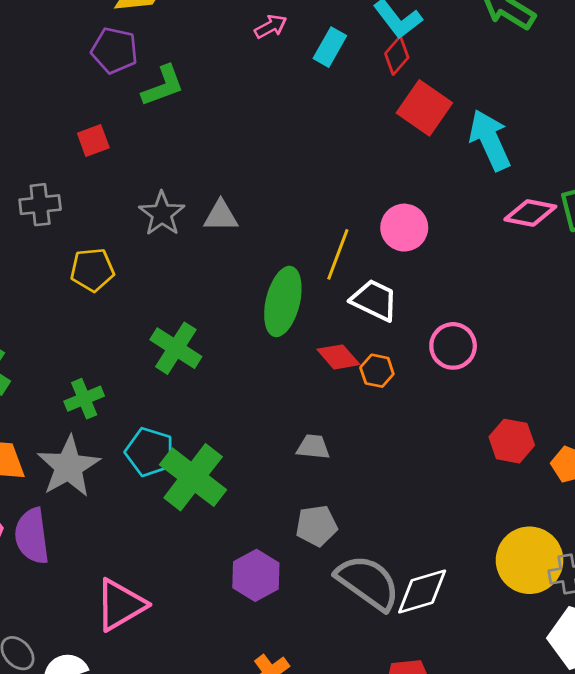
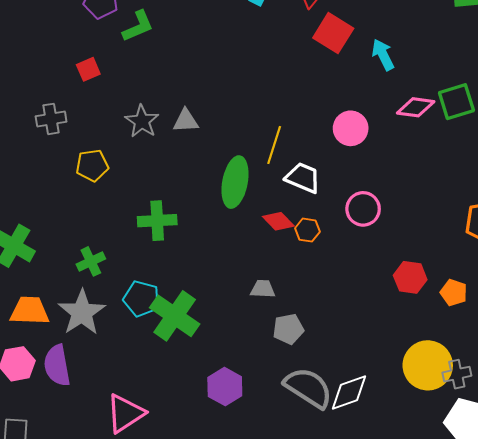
cyan arrow: (490, 140) -> (383, 55), size x0.7
pink circle: (404, 228) -> (351, 128), moved
green cross: (176, 348) -> (157, 221), turned -33
gray pentagon: (317, 526) -> (288, 329), moved

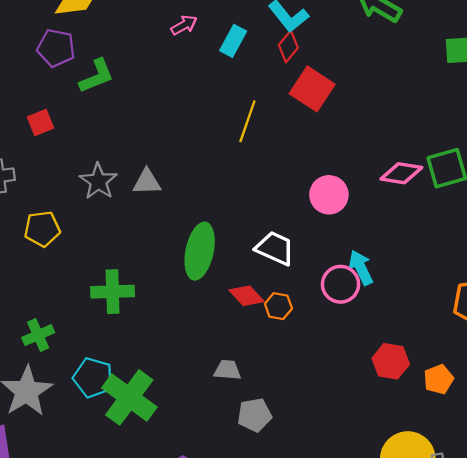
cyan arrow: (383, 55) -> (361, 268), moved
yellow line: (274, 145) -> (247, 121), moved
orange pentagon: (454, 293) -> (439, 379), turned 30

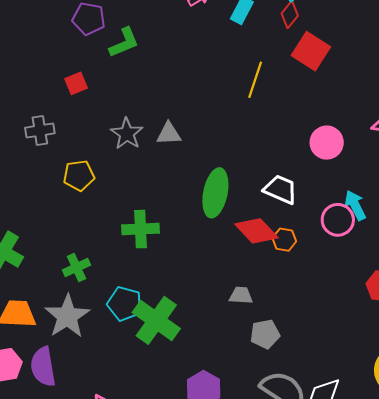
red diamond: (246, 296) -> (256, 231), size x1.4

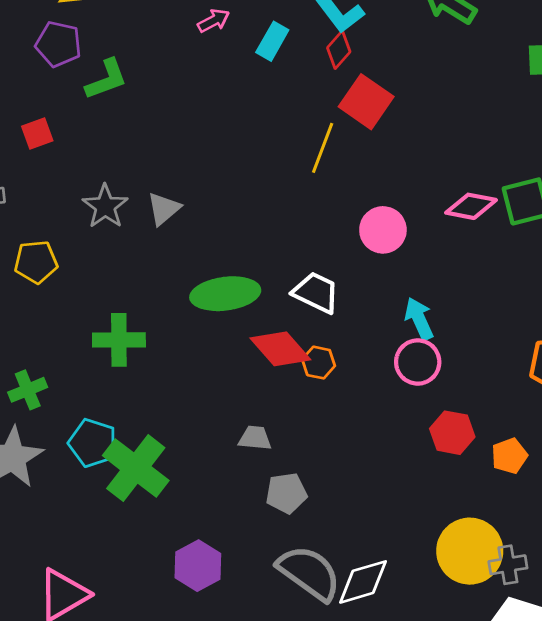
yellow line: (255, 80) -> (323, 148), moved
gray triangle: (169, 134) -> (164, 209), turned -40
green ellipse: (215, 193) -> (225, 294), turned 69
pink circle: (338, 220) -> (418, 362), moved

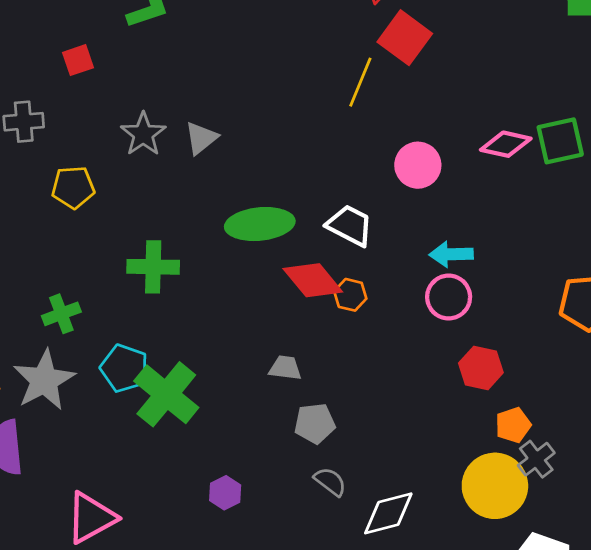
cyan arrow: (419, 319) -> (451, 254), turned -69
orange pentagon: (509, 456) -> (513, 425), moved
gray cross: (508, 565) -> (536, 459), moved, turned -30
purple hexagon: (198, 566) -> (225, 493), size x0.7
gray semicircle: (309, 573) -> (330, 482), moved, size x0.5

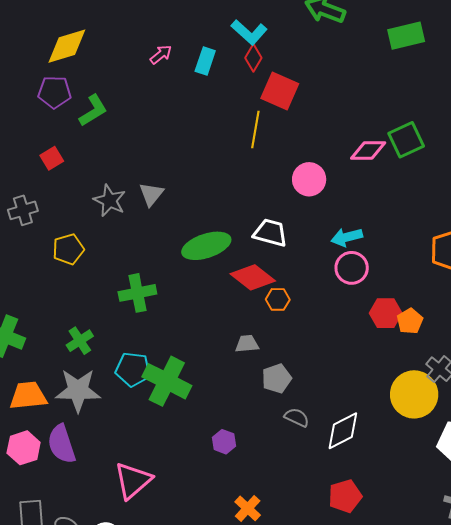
orange hexagon: (350, 295) -> (278, 299), moved
gray star: (44, 380) -> (78, 390), turned -30
orange pentagon: (513, 425) -> (410, 321), moved

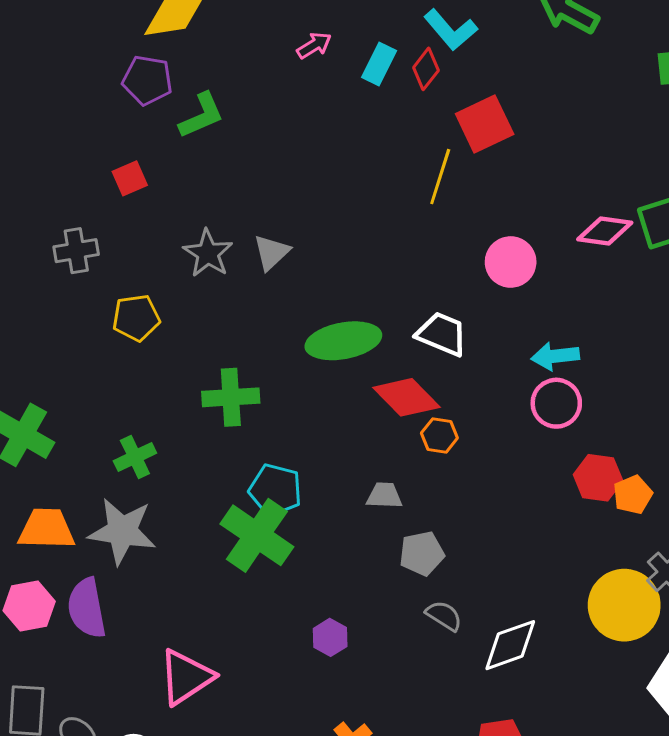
red diamond: (253, 58) -> (426, 69), moved
red square: (280, 91) -> (485, 124), turned 33
cyan pentagon: (133, 369) -> (275, 490), moved

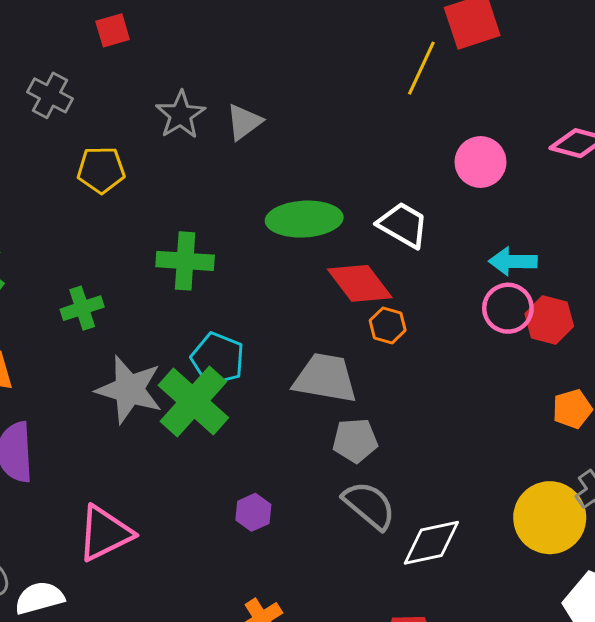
gray cross: (76, 251) -> (50, 95), turned 30
red hexagon: (598, 478) -> (549, 320), moved
gray trapezoid: (384, 496) -> (325, 378), size x1.8
gray star: (122, 531) -> (129, 390), moved
gray semicircle: (444, 616) -> (369, 505), size x1.5

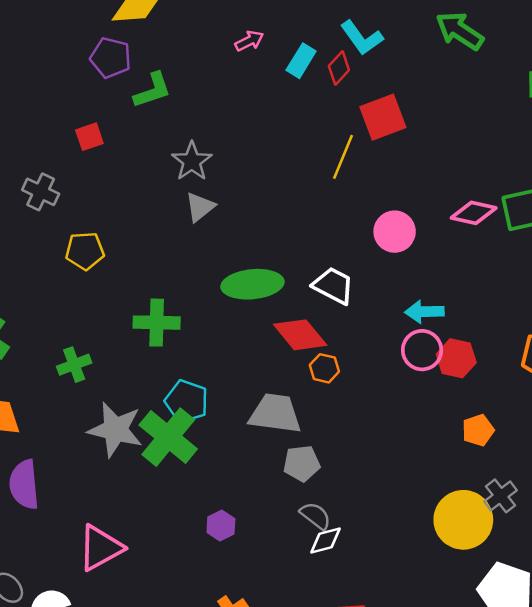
gray star: (181, 115) -> (192, 161), moved
gray semicircle: (369, 505) -> (315, 516), size x0.7
white diamond: (431, 543) -> (326, 540), moved, size x0.7

